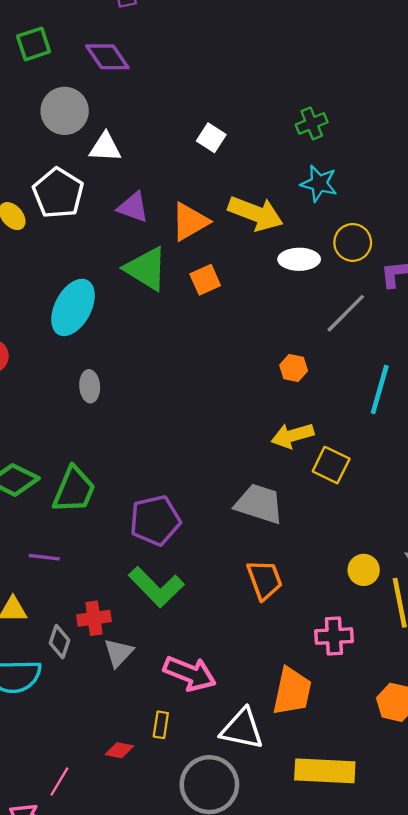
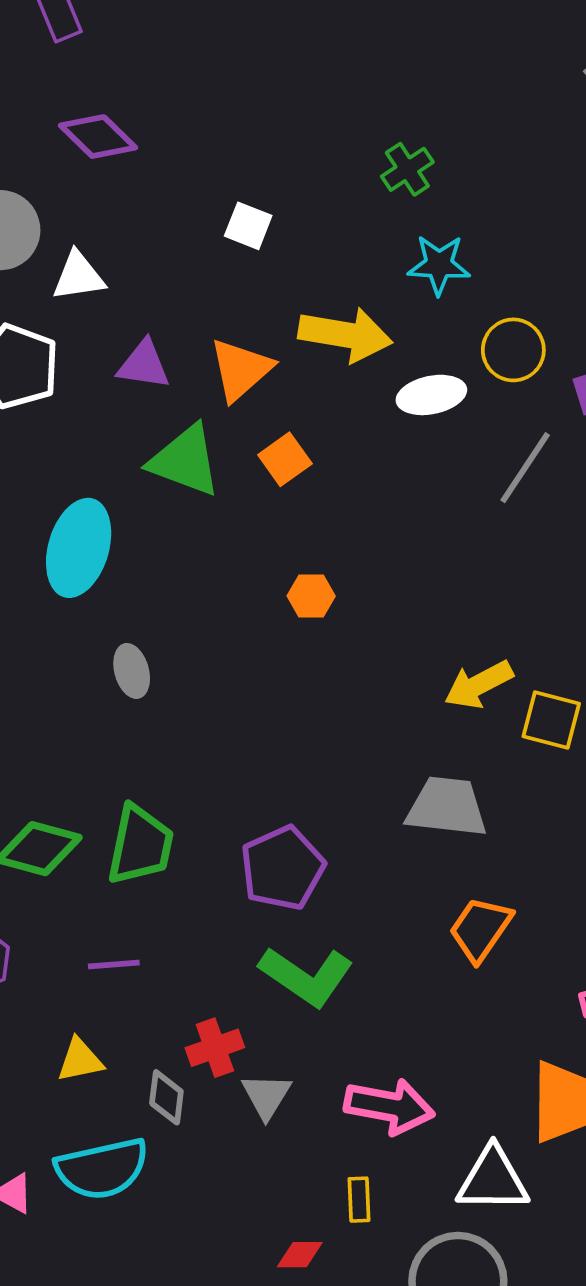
purple diamond: (107, 57) -> (98, 137), moved
orange hexagon: (294, 368) -> (311, 596), moved
orange trapezoid: (265, 580) -> (480, 929), turned -114

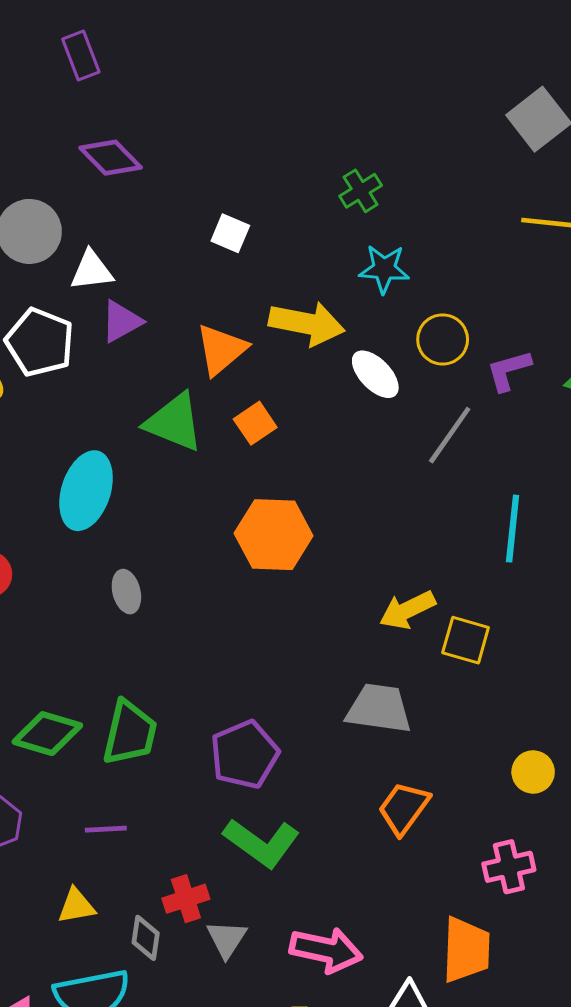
purple triangle: (144, 365) -> (121, 321), moved, turned -39
white ellipse: (431, 395) -> (375, 374), turned 56
orange hexagon: (311, 596) -> (274, 535), size x2.0

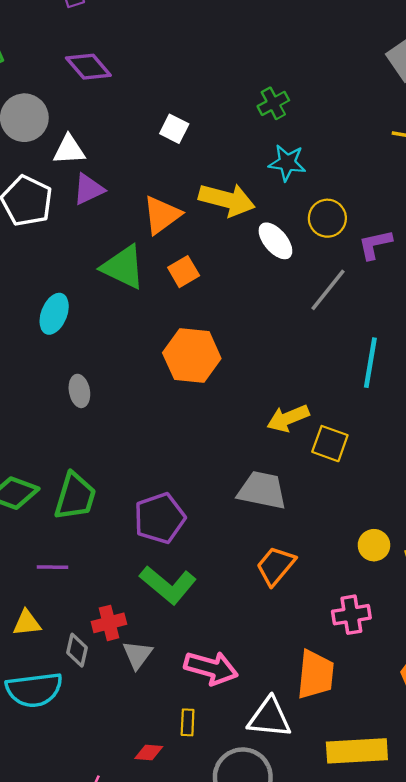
cyan ellipse: (86, 491) -> (54, 314), size x0.7

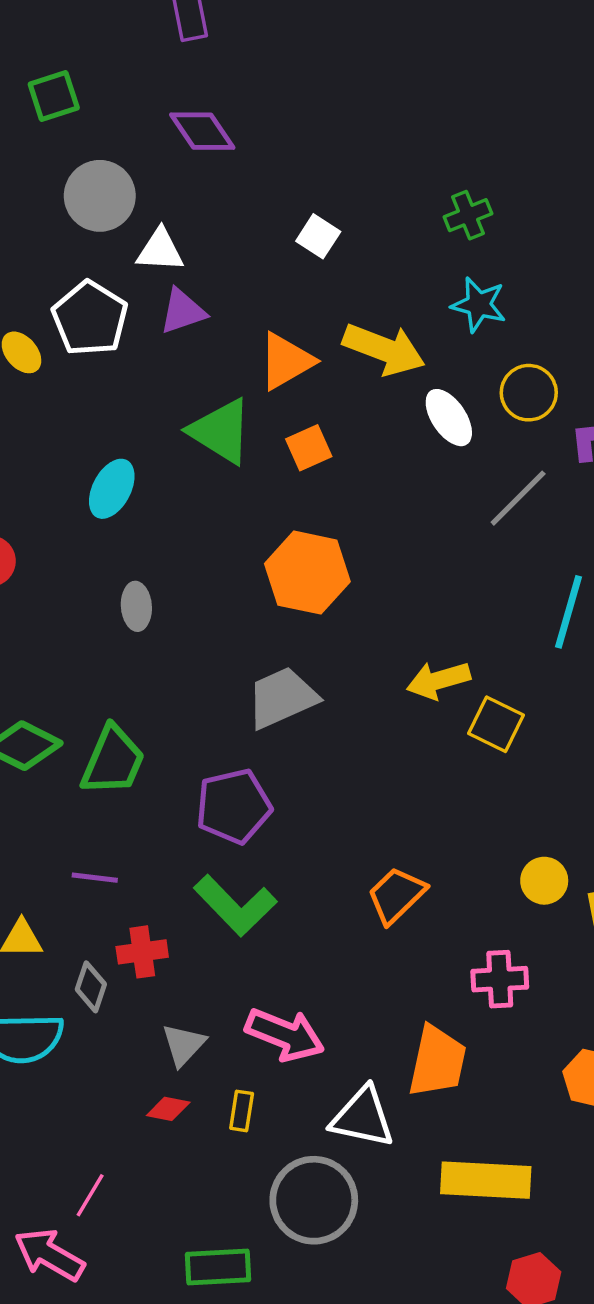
gray trapezoid: (262, 490) -> (282, 698), moved, turned -42
purple line: (53, 567) -> (95, 878), moved
gray triangle: (137, 655) -> (183, 1045), moved
red diamond: (149, 752) -> (168, 1109), moved

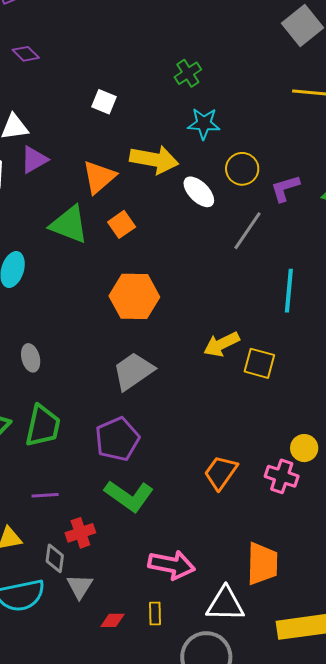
purple diamond: (202, 131) -> (26, 54), size x0.7
gray ellipse: (136, 606) -> (31, 358), moved
pink cross: (500, 979) -> (282, 476), moved, turned 32
gray triangle: (183, 1045) -> (80, 586), moved

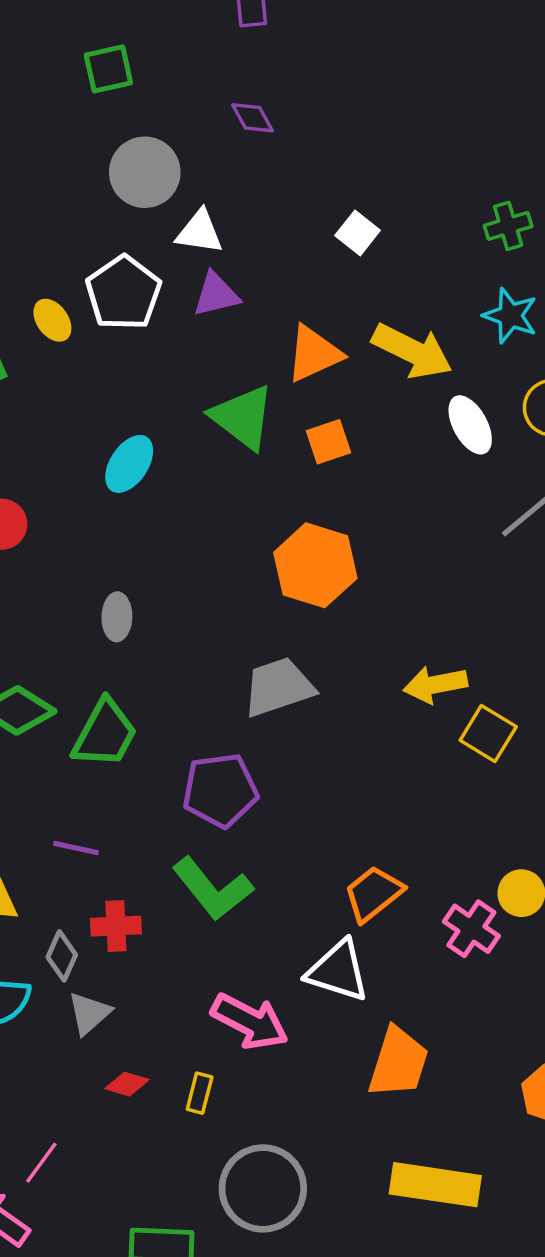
white triangle: (225, 604) -> (338, 971), moved

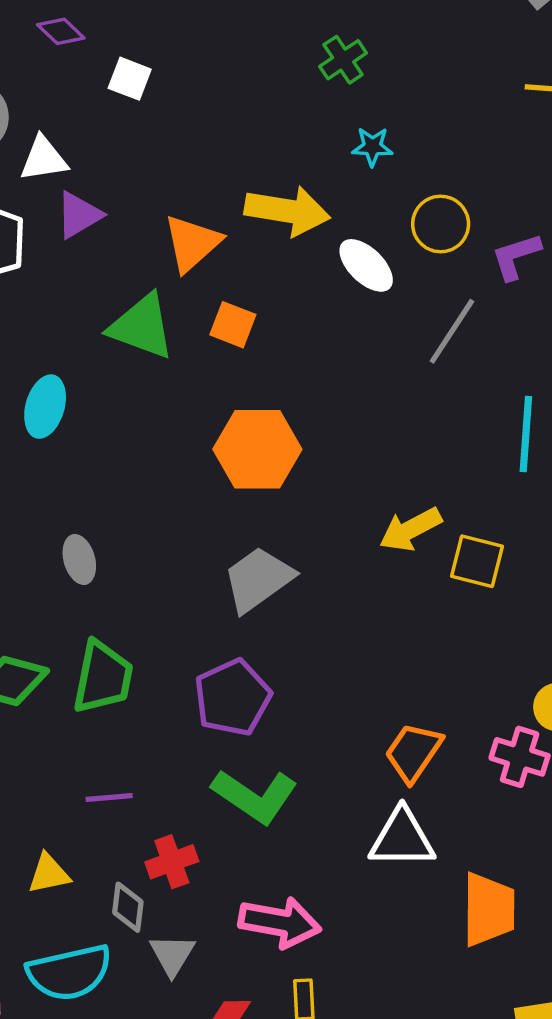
white square: (358, 233) -> (130, 79), moved
cyan star: (510, 316) -> (372, 147), size x0.7
orange square: (328, 442) -> (233, 325), turned -33
pink arrow: (250, 1021) -> (280, 922), moved

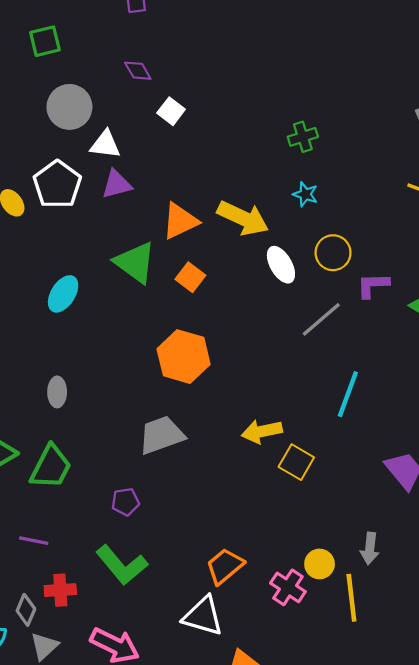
purple pentagon: (233, 698) -> (125, 502), size x0.6

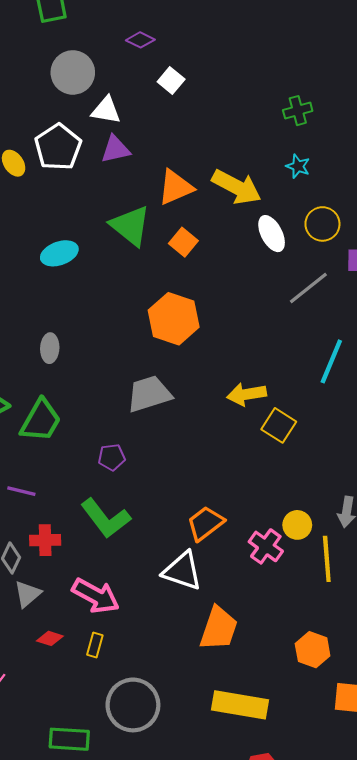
purple diamond: (138, 71) -> (140, 40), turned -36
cyan ellipse: (63, 294) -> (59, 253), turned 36

